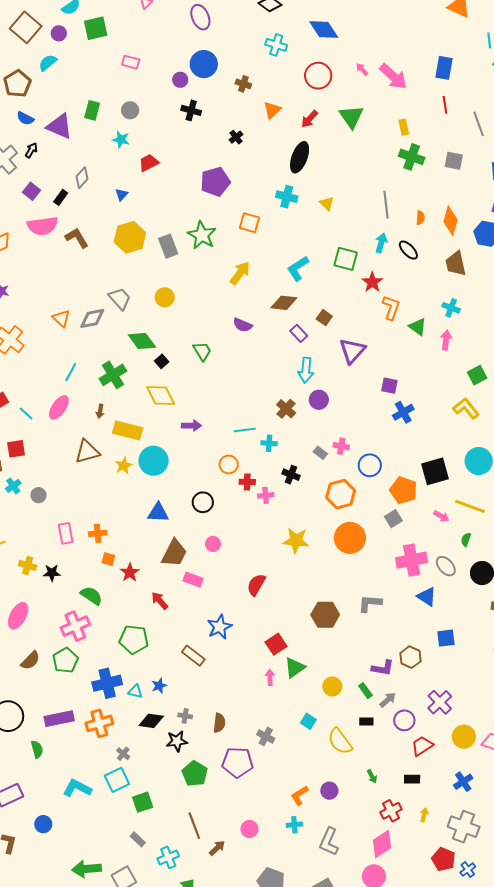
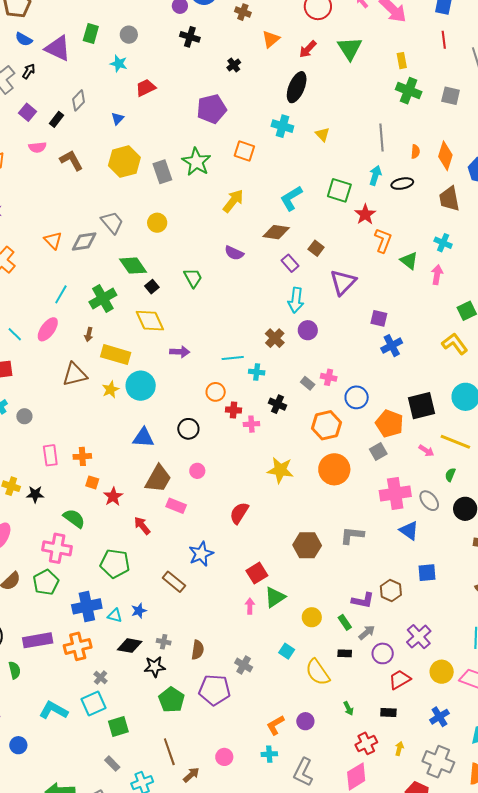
pink semicircle: (43, 226) -> (37, 147), size x0.6
black ellipse: (408, 250) -> (402, 184), turned -60
pink cross: (75, 626) -> (57, 548), turned 32

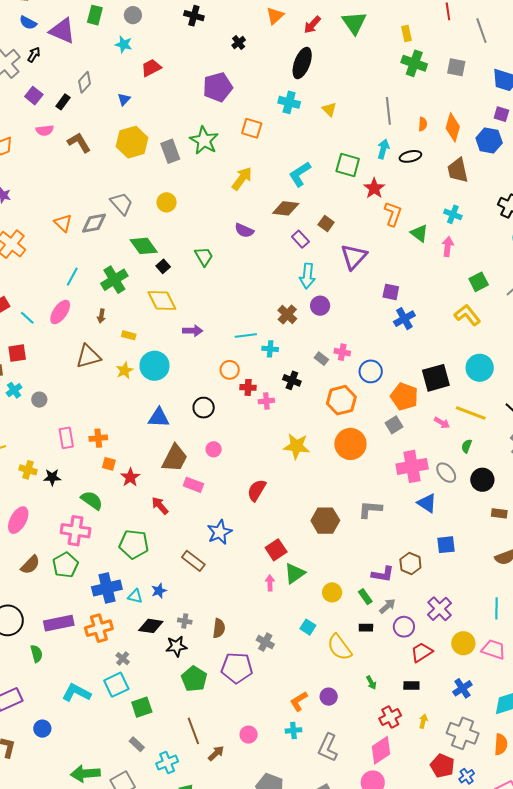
yellow rectangle: (116, 355) -> (129, 335), size x0.5

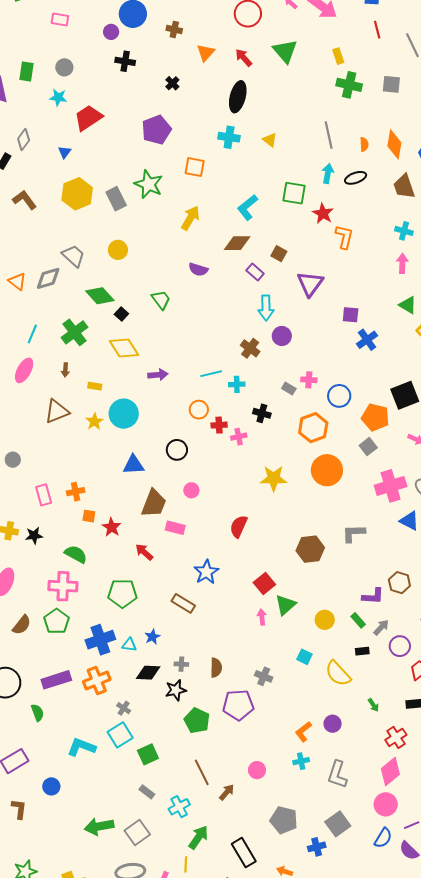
red arrow: (312, 25) -> (244, 58), turned 102
red trapezoid: (151, 68) -> (88, 118), size x1.4
green triangle: (419, 233) -> (408, 305), moved

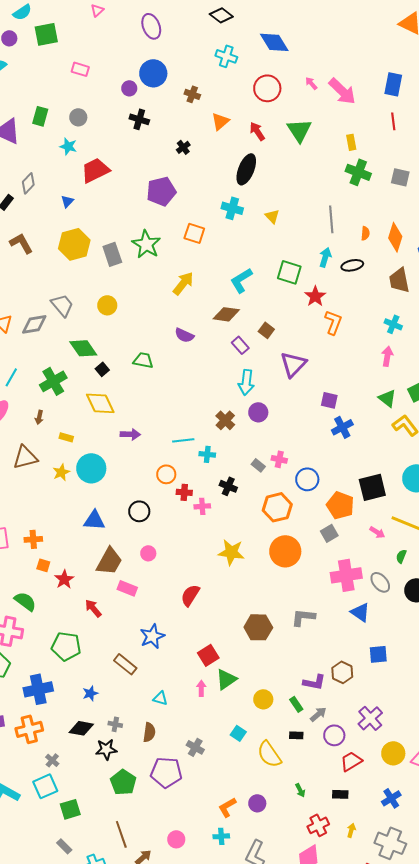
green trapezoid: (161, 300) -> (143, 360), turned -50
cyan triangle: (129, 645) -> (160, 698), moved

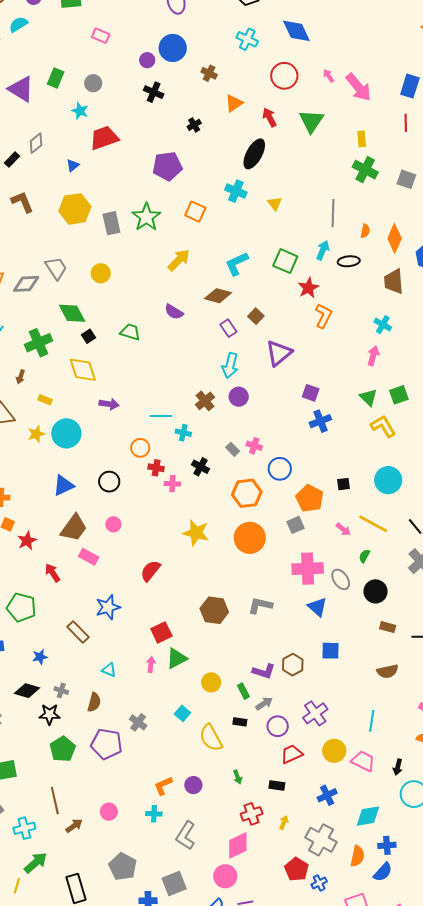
black square: (372, 487) -> (343, 484), size x0.5
blue triangle: (94, 520) -> (63, 485), turned -35

